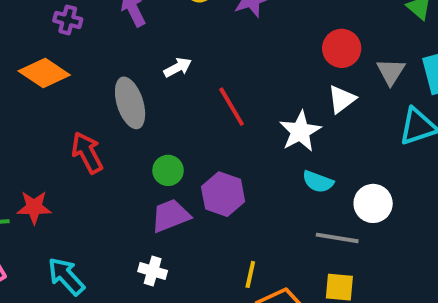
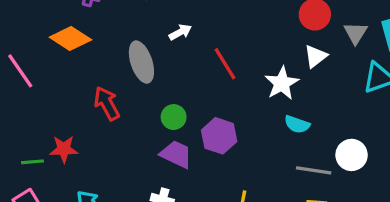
white circle: (373, 203) -> (352, 155), moved
purple trapezoid: (171, 216) -> (176, 154), turned 48

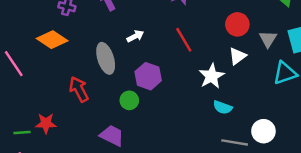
red line: (225, 64) -> (184, 40), moved
purple hexagon: (219, 136) -> (148, 76), moved
purple trapezoid: (176, 154) -> (112, 136), moved

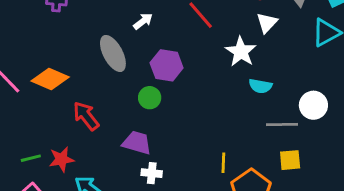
orange diamond: (52, 40) -> (50, 79), moved
red arrow: (79, 89) -> (86, 116), moved
red star: (46, 123) -> (61, 159), moved

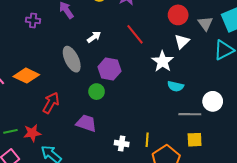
red arrow: (86, 116) -> (51, 103), turned 65
white cross: (152, 173) -> (122, 144), moved

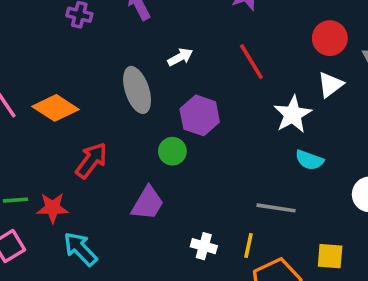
gray line: (190, 114) -> (276, 208), moved
purple trapezoid: (86, 123) -> (148, 203), turned 95

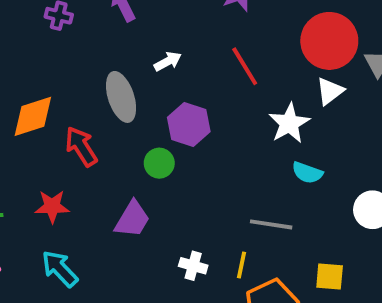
red circle: (330, 38) -> (329, 41), size x1.5
orange diamond: (55, 108) -> (33, 116), turned -51
red arrow: (91, 160) -> (81, 146), moved, turned -69
red star: (53, 208) -> (52, 206), moved

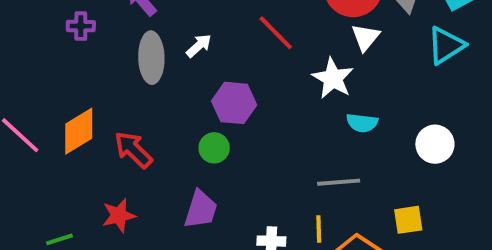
gray ellipse: (121, 97) -> (151, 58), moved, turned 30

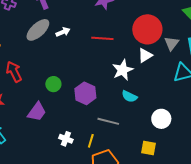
red line: (276, 33) -> (102, 38), turned -60
gray ellipse: (151, 58) -> (38, 30), turned 30
purple hexagon: (234, 103) -> (85, 93), moved
yellow square: (408, 220) -> (148, 148), moved

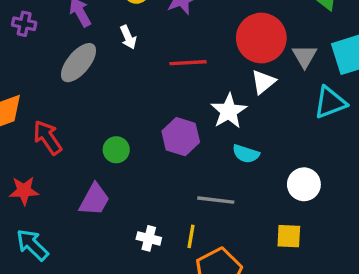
white arrow: (63, 32) -> (128, 37), moved, turned 96
purple hexagon: (85, 93) -> (181, 137), moved

